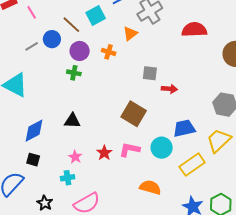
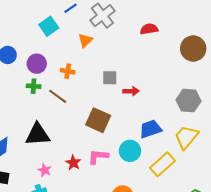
brown line: (71, 25) -> (58, 96), moved
red semicircle: (194, 30) -> (149, 29), size x0.7
orange cross: (109, 52) -> (68, 71), moved
black triangle: (72, 121) -> (38, 134), size x1.5

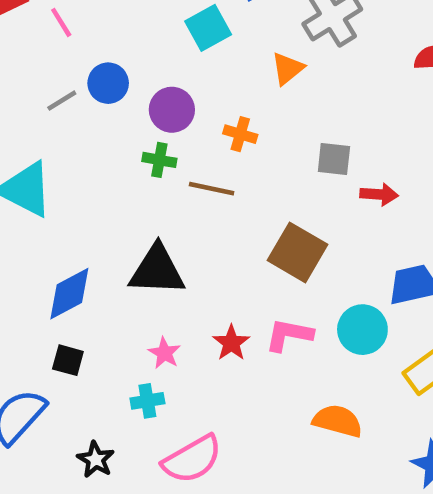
brown line: (58, 96) -> (212, 189), turned -30

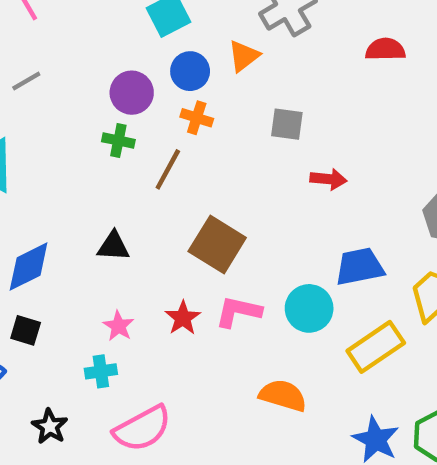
blue circle: (108, 83) -> (190, 71), moved
gray square: (334, 159) -> (287, 124), moved
brown line: (212, 189) -> (168, 169), turned -75
brown square: (297, 252) -> (217, 245), moved
black triangle: (157, 270) -> (113, 246), size x0.6

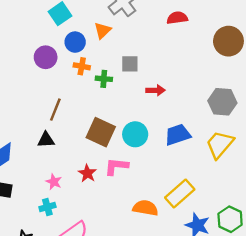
green cross: (118, 141) -> (104, 79), moved
brown line: (168, 169) -> (55, 110), moved
cyan circle: (309, 308) -> (135, 134), moved
yellow rectangle: (376, 347) -> (180, 194), moved

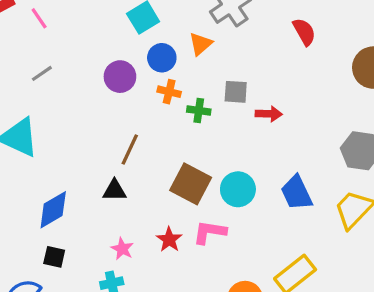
red semicircle: (177, 18) -> (304, 32), turned 66
red arrow: (155, 90) -> (269, 114), moved
blue trapezoid: (178, 135) -> (296, 193), turned -100

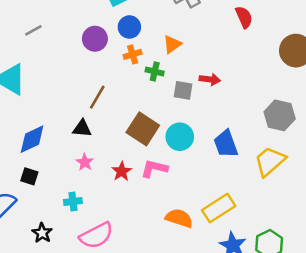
orange triangle: (200, 44) -> (172, 44), moved
orange cross: (169, 92) -> (133, 54), turned -36
gray square: (236, 92) -> (183, 90), moved
pink star: (122, 249) -> (85, 162), moved

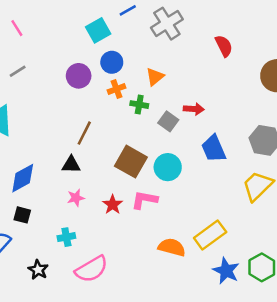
gray square: (183, 90) -> (168, 121), turned 30
blue trapezoid: (226, 144) -> (214, 149), moved
pink star: (85, 162) -> (76, 198), turned 30

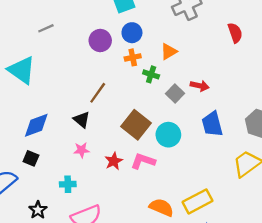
black triangle: (71, 165) -> (82, 120), turned 30

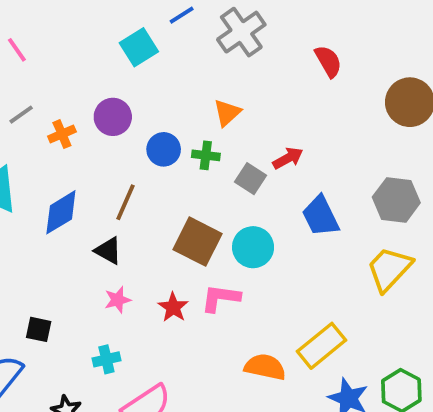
blue circle: (132, 33) -> (164, 149), moved
orange cross: (133, 57) -> (62, 134), moved
red arrow: (200, 86) -> (288, 158), turned -30
blue diamond: (36, 125) -> (61, 212), moved

